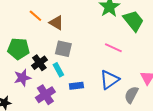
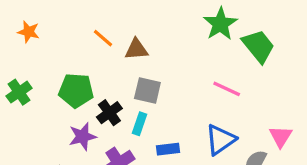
brown triangle: (56, 23) -> (136, 49), turned -35
cyan rectangle: (58, 70) -> (140, 124), turned 48

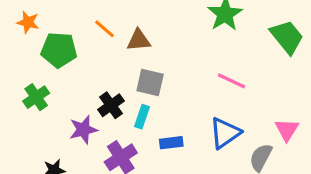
green trapezoid: (258, 46) -> (287, 37), moved
green pentagon: (76, 90) -> (59, 50), moved
green cross: (19, 92) -> (36, 97), moved

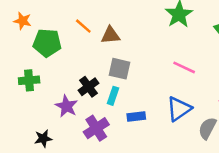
green cross: (36, 97) -> (29, 80), turned 30
purple star: (83, 130) -> (67, 106), turned -30

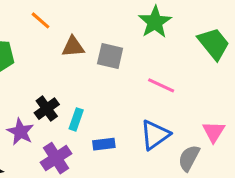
orange line: (83, 26) -> (41, 20), moved
gray square: (120, 69) -> (110, 56), moved

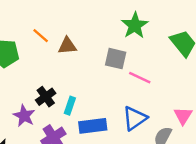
orange line: (41, 20) -> (41, 36), moved
gray square: (110, 56) -> (116, 59), moved
blue rectangle: (104, 144) -> (93, 126), size x1.5

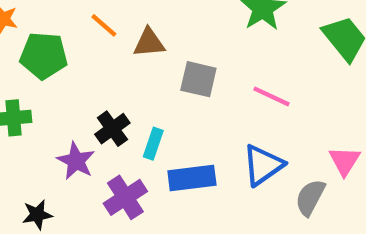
gray square: (116, 59) -> (198, 79), moved

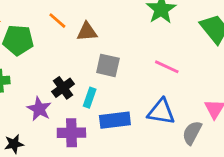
gray square: (198, 79) -> (108, 65), moved
blue triangle: (263, 165) -> (161, 112), turned 44
purple cross: (125, 197) -> (71, 133), turned 32

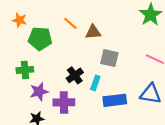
purple star: (39, 109) -> (39, 92), moved, turned 30
purple cross: (71, 133) -> (64, 102), moved

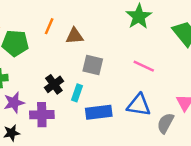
orange line: (70, 23) -> (49, 26), turned 72

